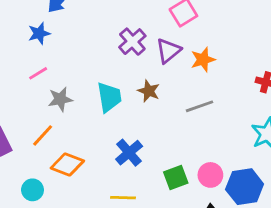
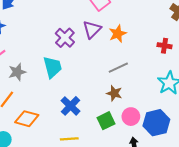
purple cross: (132, 42) -> (65, 38), moved
brown star: (149, 91) -> (114, 93), moved

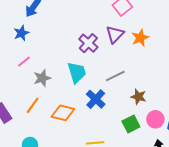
gray line: (118, 68) -> (115, 76), moved
blue cross: (71, 106) -> (96, 99), moved
orange diamond: (27, 119) -> (63, 113), moved

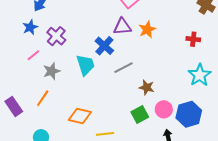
purple triangle: (115, 34) -> (122, 27), turned 42
purple cross: (88, 43) -> (56, 36), moved
blue cross: (96, 99) -> (104, 46), moved
orange diamond: (63, 113) -> (80, 116), moved

